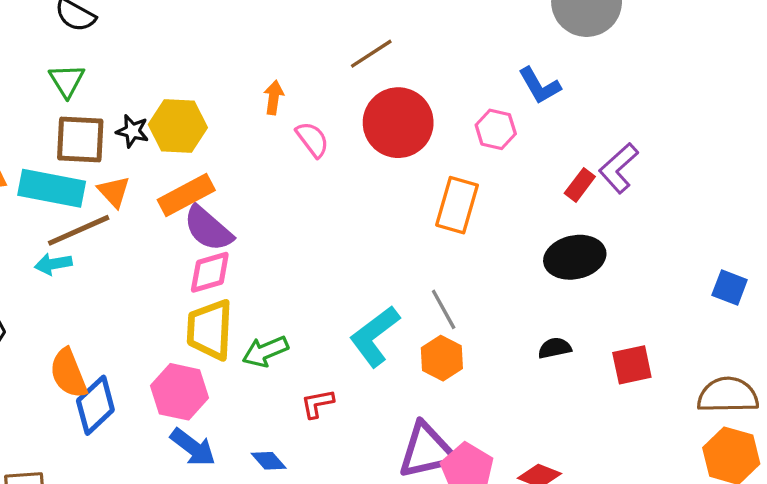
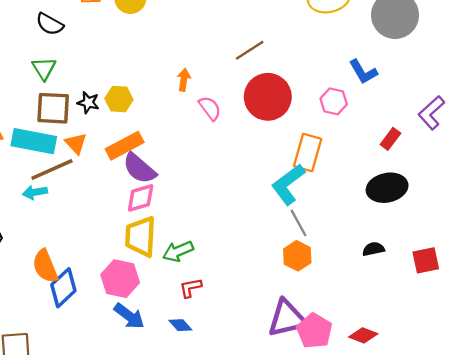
yellow hexagon: (178, 126) -> (119, 99), size x0.7
purple L-shape: (619, 168) -> (431, 113), moved
cyan L-shape: (375, 336) -> (288, 184), moved
red L-shape: (317, 404) -> (191, 288), moved

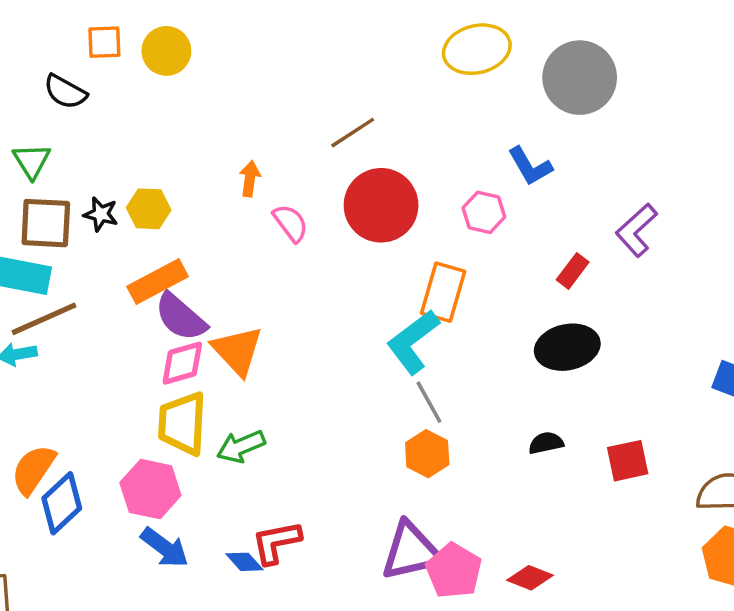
black semicircle: (50, 24) -> (65, 92), moved
orange triangle: (76, 143) -> (237, 351), moved, size x1.5
orange semicircle: (45, 266) -> (33, 470), turned 56
red L-shape: (191, 288) -> (276, 542), moved, size x1.4

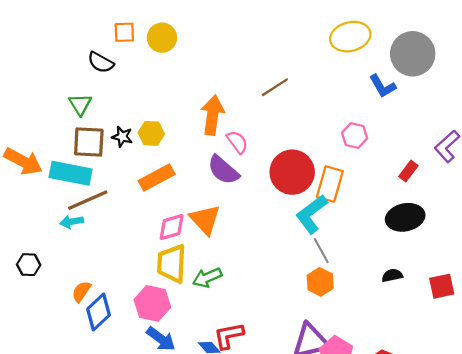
blue L-shape: (530, 166) -> (383, 86), moved
orange arrow: (250, 179) -> (213, 115), size x1.8
red circle: (381, 205) -> (292, 172), moved
purple semicircle: (181, 317) -> (223, 170), moved
orange semicircle: (33, 470) -> (81, 292), size x0.7

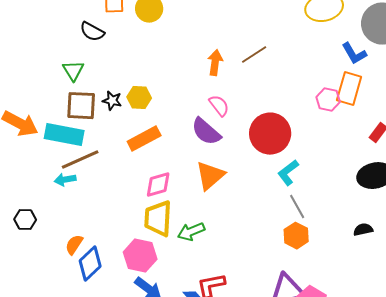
orange arrow: (213, 115) -> (215, 63), moved, size x0.7
orange rectangle: (330, 184) -> (349, 89), moved
cyan L-shape: (312, 214) -> (288, 173), size x0.7
orange triangle: (205, 219) -> (210, 176), moved, turned 32

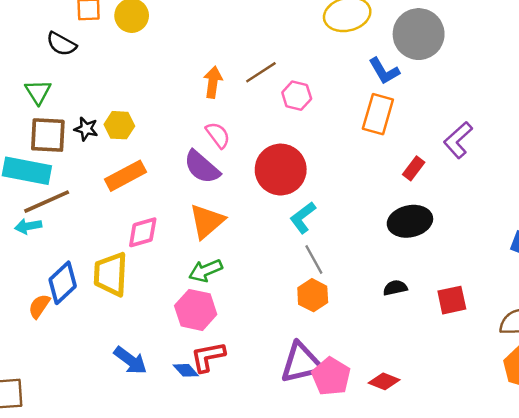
pink hexagon: (328, 100) -> (297, 96), moved
yellow trapezoid: (158, 219) -> (111, 274), moved
green arrow: (191, 232) -> (206, 271), moved
pink hexagon: (140, 256) -> (196, 310), moved
blue diamond: (90, 264) -> (63, 283), moved

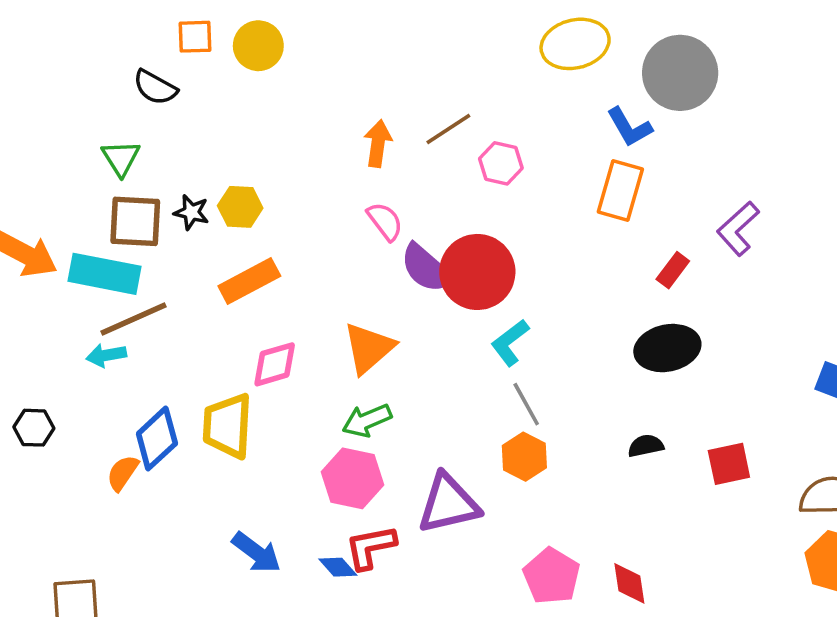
purple semicircle: (202, 167) -> (427, 268), moved
purple triangle: (302, 363) -> (448, 504), moved
red diamond: (384, 381) -> (629, 583), turned 60

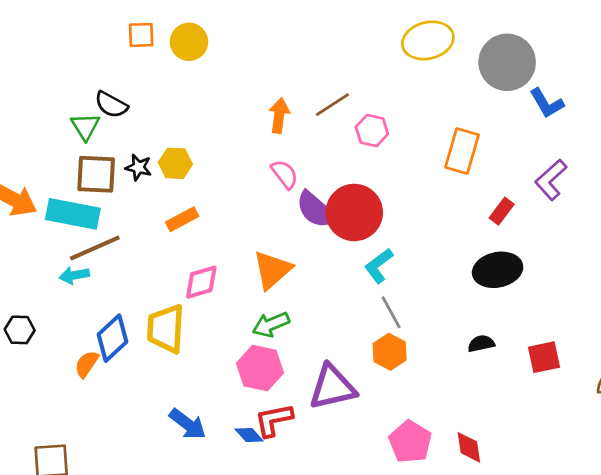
black semicircle: (155, 87) -> (111, 105), moved
blue L-shape: (629, 127) -> (547, 103), moved
orange rectangle: (249, 281) -> (182, 219), size x0.7

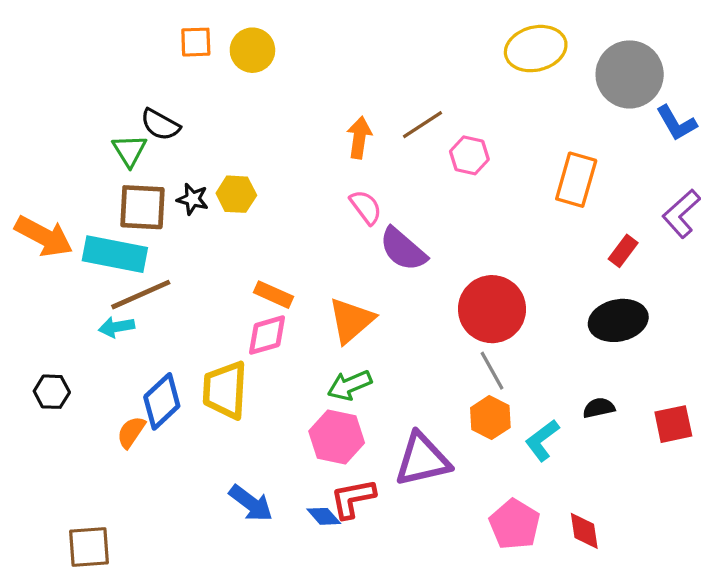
red circle: (354, 212) -> (492, 309), moved
orange rectangle: (182, 219) -> (274, 295), moved, turned 52
cyan L-shape: (379, 266) -> (542, 440), moved

